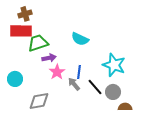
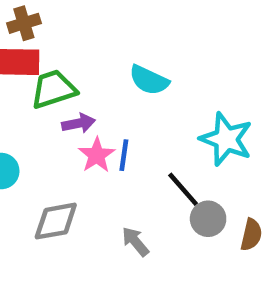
blue line: (79, 72) -> (124, 155), moved
gray arrow: (74, 84) -> (135, 241), moved
gray circle: (113, 92) -> (208, 219), moved
brown semicircle: (125, 107) -> (251, 235), turned 104

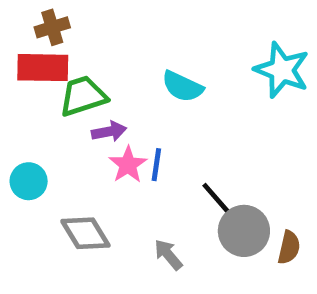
cyan star: (226, 139) -> (282, 70), moved
gray circle: (208, 219) -> (244, 231), size x1.4
gray diamond: (56, 221) -> (85, 233), turned 69

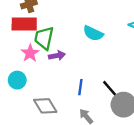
green trapezoid: (83, 96) -> (44, 38), turned -60
pink star: (128, 165) -> (30, 53), moved
blue line: (156, 165) -> (80, 87), moved

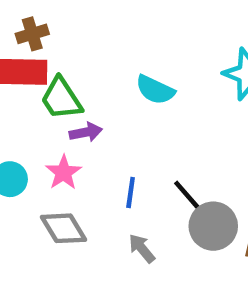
green trapezoid: (44, 38) -> (61, 99), turned -45
pink star: (30, 53) -> (64, 172), moved

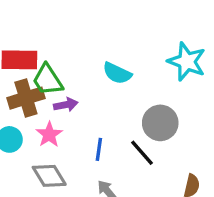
brown cross: (32, 34) -> (26, 98), moved, size x1.5
gray circle: (213, 226) -> (160, 123), moved

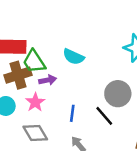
cyan semicircle: (117, 73) -> (73, 57), moved

